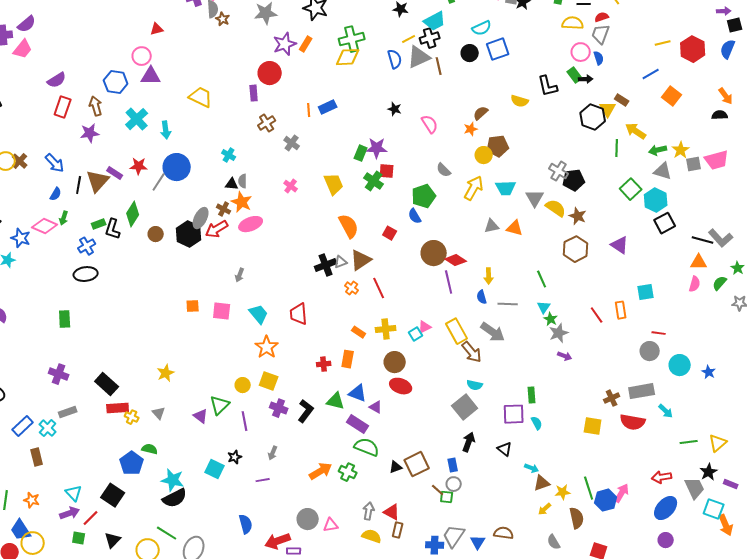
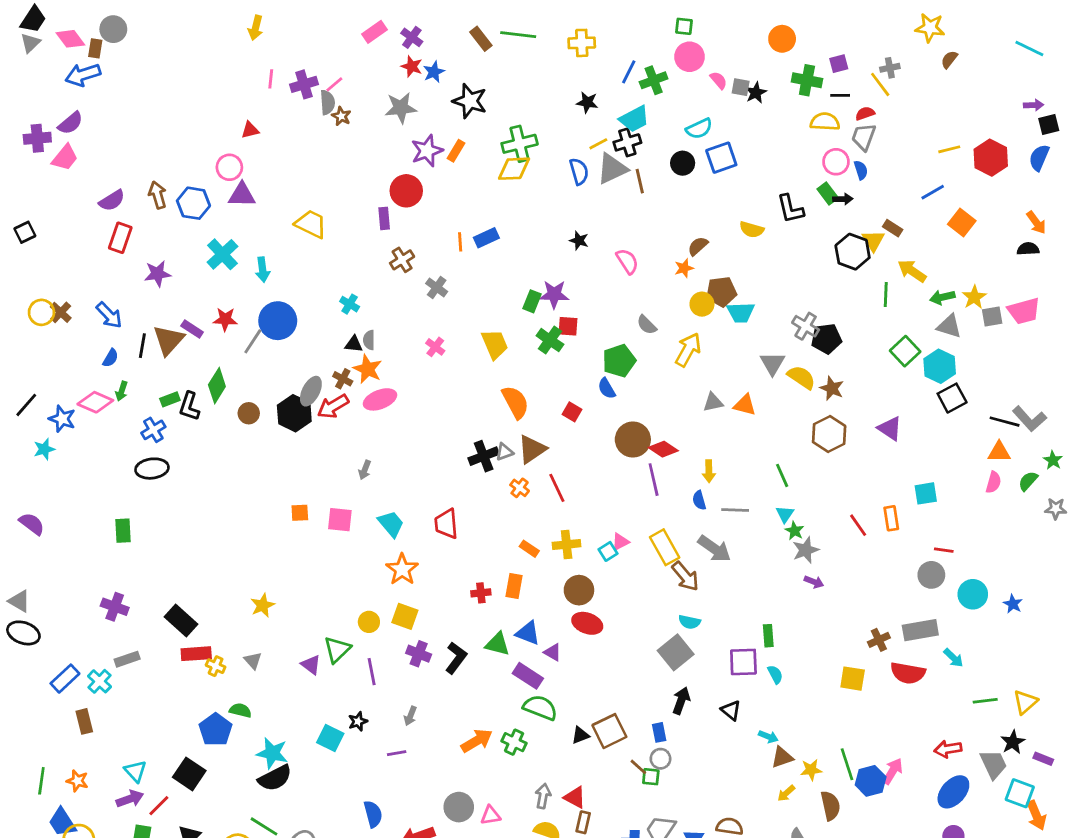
brown arrow: (96, 106) -> (158, 195), moved
cyan trapezoid: (506, 188) -> (741, 312), moved

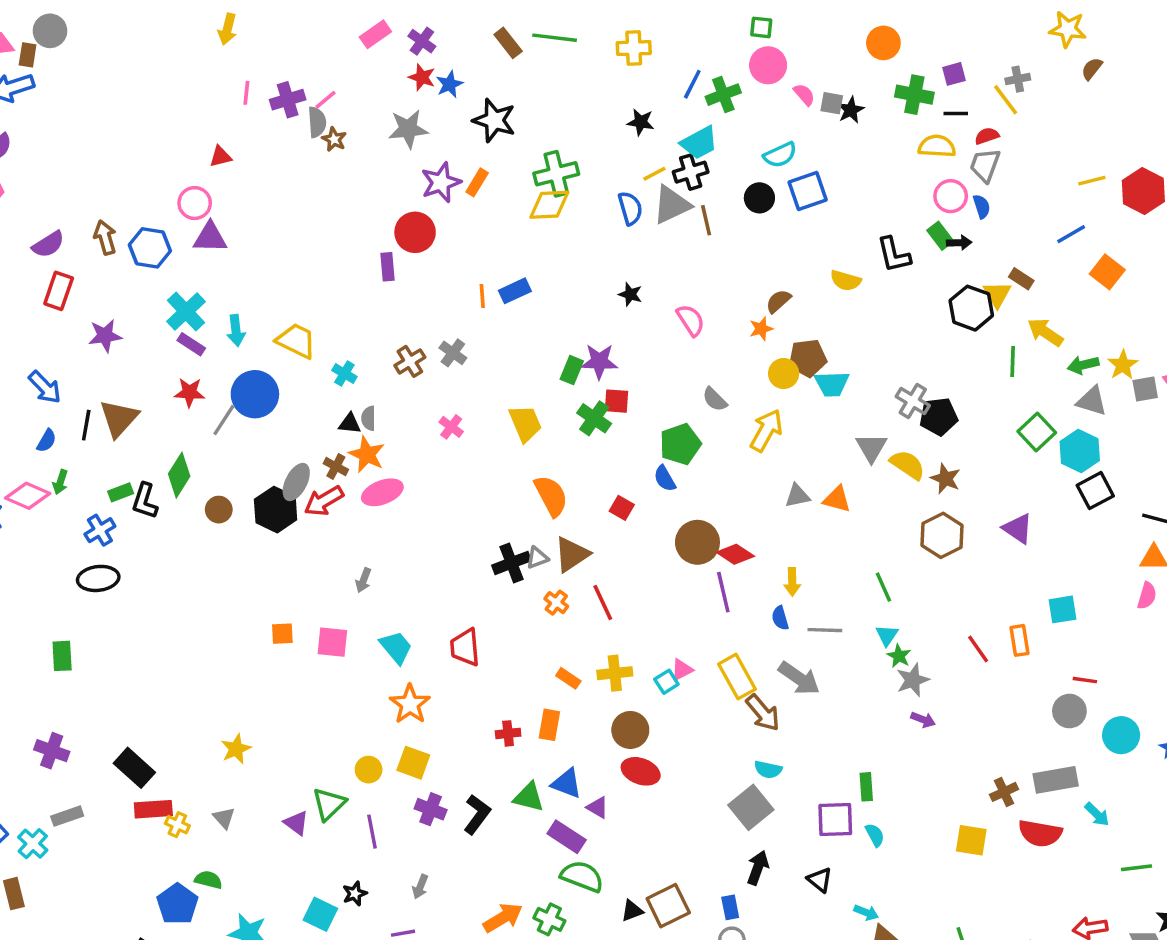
yellow trapezoid: (311, 224) -> (296, 341), moved
brown cross: (402, 260) -> (410, 361), moved
purple rectangle: (192, 329) -> (191, 344), moved

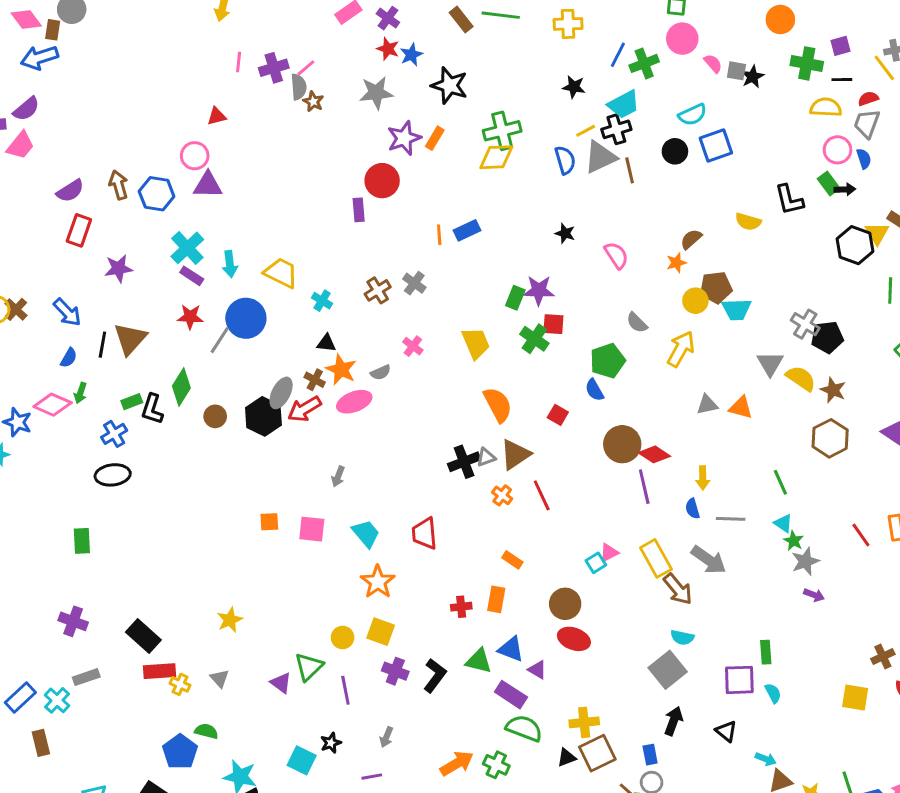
gray semicircle: (369, 418) -> (381, 372), moved, turned -114
cyan triangle: (887, 635) -> (783, 523), turned -30
yellow cross: (615, 673) -> (584, 722), moved

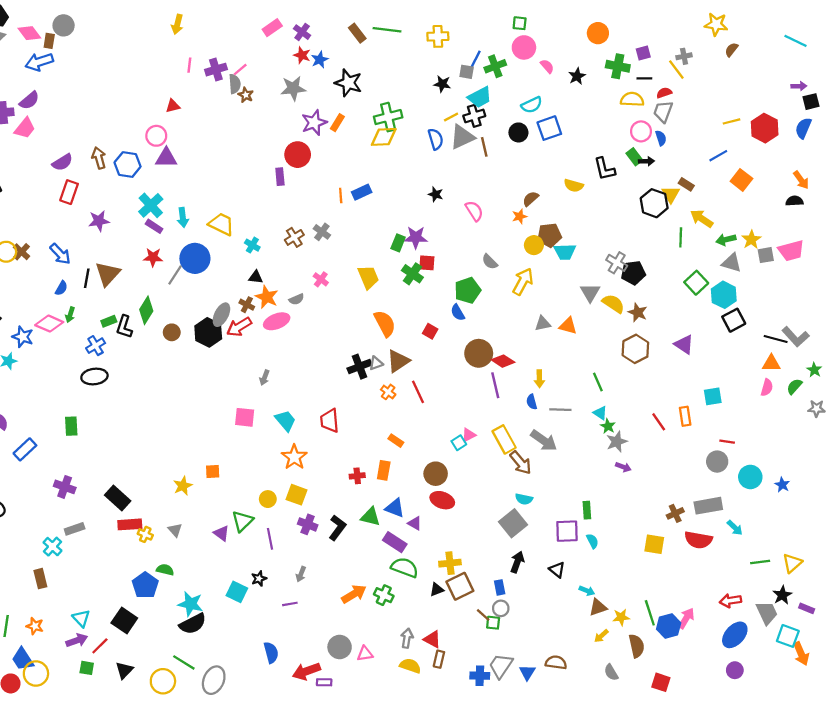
gray square: (736, 71) -> (467, 72), moved
orange square: (269, 522) -> (213, 471), moved
blue rectangle: (20, 698) -> (25, 449), moved

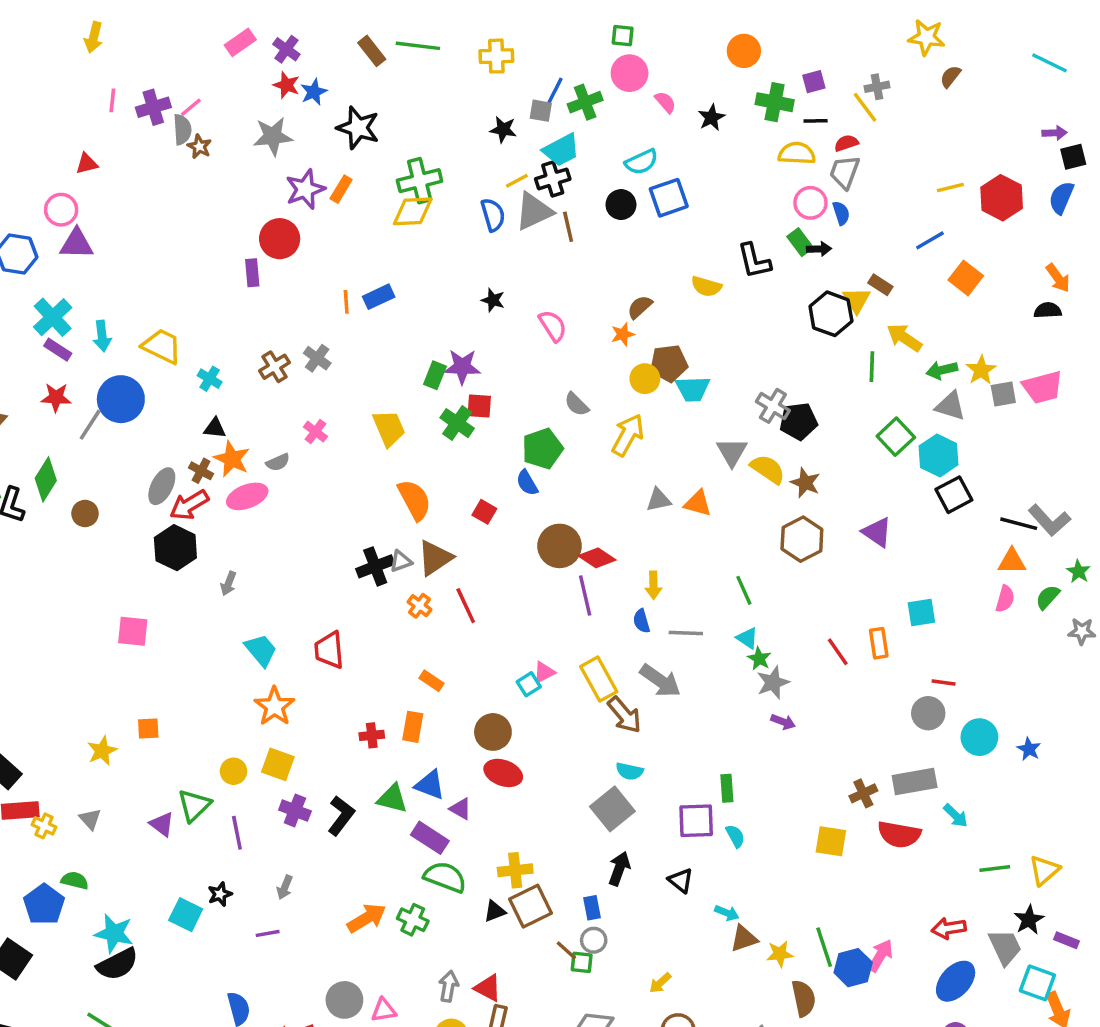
black hexagon: (208, 332) -> (175, 548), moved
pink square: (245, 417) -> (133, 631), moved
yellow arrow: (601, 636) -> (660, 983), moved

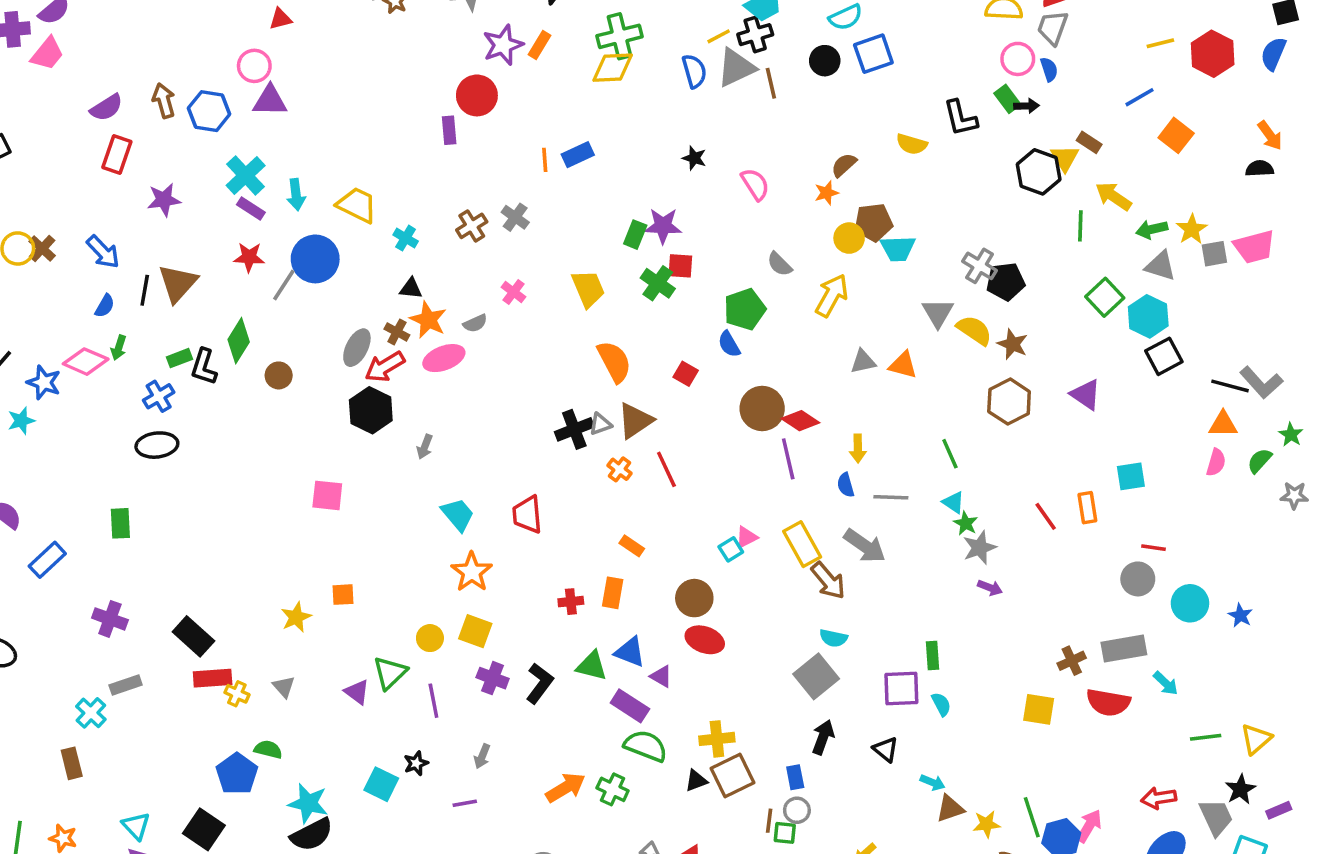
purple rectangle: (1066, 940) -> (1279, 810), turned -45
brown line: (566, 950) -> (769, 821), turned 55

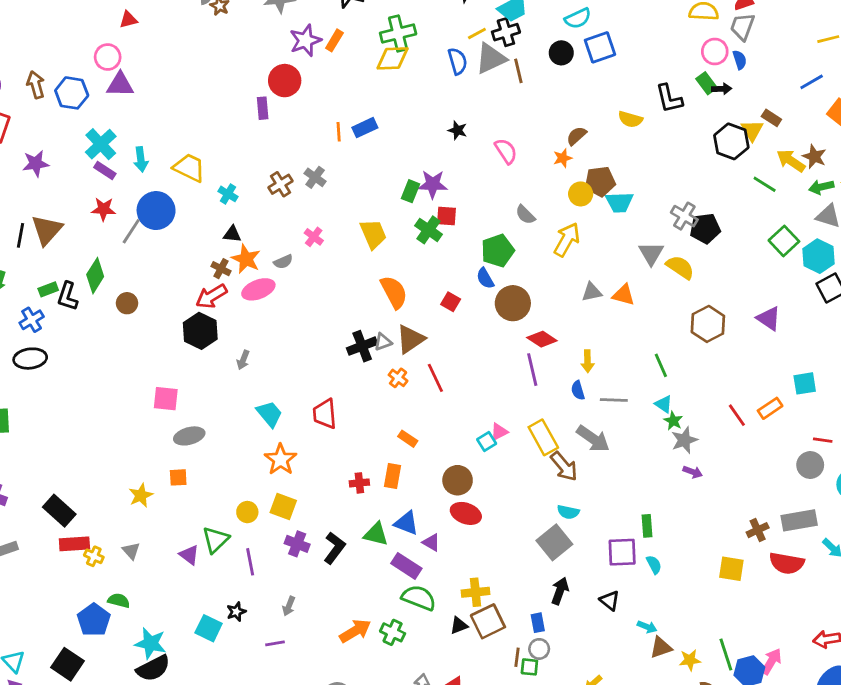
green line: (1080, 226) -> (765, 184), turned -60
brown star: (1013, 344) -> (814, 157), moved
gray ellipse: (357, 348) -> (189, 436), moved, turned 48
brown circle: (762, 408) -> (513, 303), moved
orange rectangle: (1087, 508) -> (770, 408), turned 65

